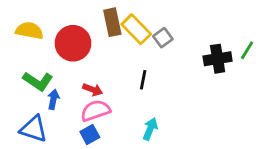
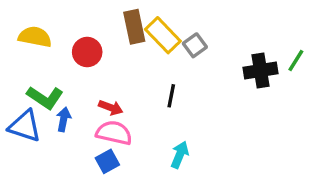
red circle: (73, 43) -> (87, 52), size x0.7
pink semicircle: (95, 111) -> (114, 133), turned 32
blue triangle: (34, 129) -> (25, 126), moved

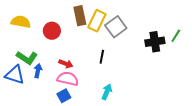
yellow rectangle: (163, 35) -> (97, 21), turned 70
gray square: (195, 45) -> (116, 27), size x1.5

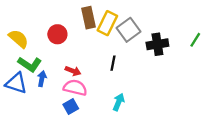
yellow semicircle: (21, 22) -> (19, 39), moved, turned 30
black cross: (155, 42) -> (157, 44), moved

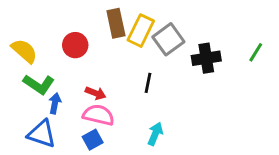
blue triangle: (16, 83) -> (42, 134), moved

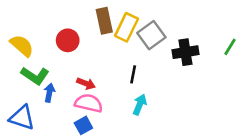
blue triangle: (42, 134) -> (22, 118), moved
cyan arrow: (155, 134) -> (140, 104), moved

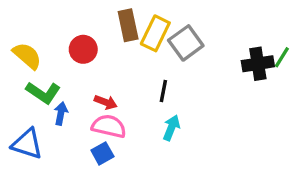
black cross: (185, 52) -> (258, 64), moved

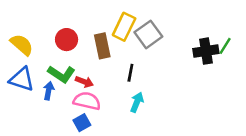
brown rectangle: (128, 25) -> (102, 46), moved
green L-shape: (43, 93) -> (61, 74), moved
blue triangle: (27, 144) -> (22, 79), moved

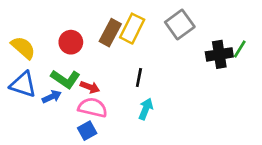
gray square: (148, 34) -> (180, 24), moved
brown rectangle: (102, 46) -> (110, 33), moved, turned 40
blue arrow: (49, 91) -> (52, 97), turned 54

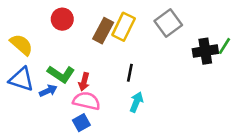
red circle: (71, 42) -> (62, 19), moved
red arrow: (90, 87) -> (84, 82), turned 84

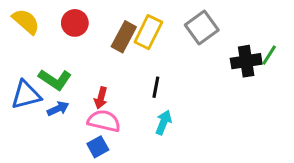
yellow semicircle: (21, 45) -> (26, 21), moved
green L-shape: (61, 74) -> (55, 80), moved
blue triangle: (21, 79) -> (26, 95), turned -32

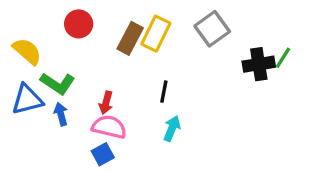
yellow semicircle: (26, 21) -> (27, 51), moved
blue arrow: (58, 109) -> (61, 114), turned -80

